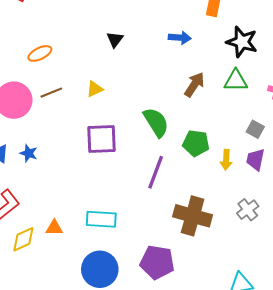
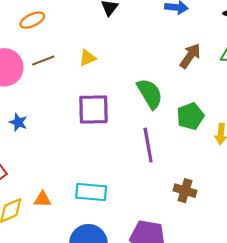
green pentagon: (196, 143) -> (190, 116), turned -30
purple line: (156, 172) -> (148, 145), turned -32
brown cross: (193, 216) -> (185, 191), size x0.6

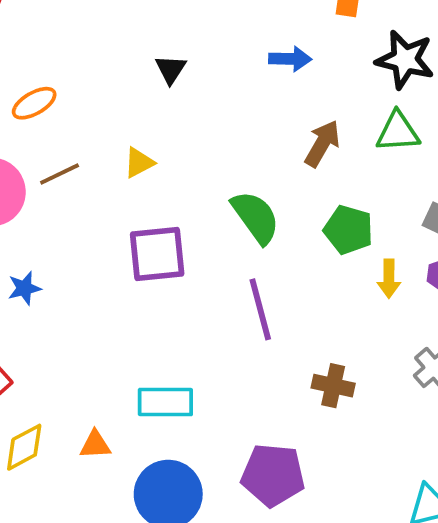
green pentagon: (190, 116) -> (348, 230), moved, turned -30
blue star: (18, 122) -> (24, 288), turned -30
orange triangle: (43, 199) -> (95, 445), moved

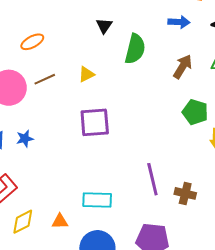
blue arrow: (290, 59) -> (179, 22), moved
green semicircle: (256, 217) -> (135, 49), moved, turned 48
purple line: (260, 309) -> (152, 179), moved

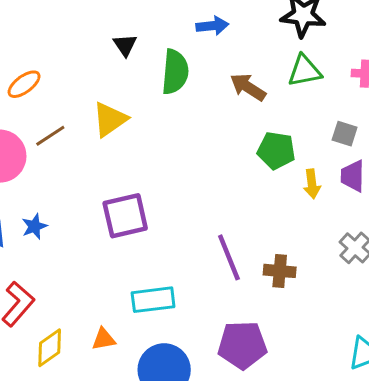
blue arrow: (179, 22) -> (212, 26), moved
brown arrow: (183, 67) -> (248, 87), turned -80
yellow triangle: (86, 74) -> (110, 119), size x1.5
purple square: (95, 122) -> (125, 216), moved

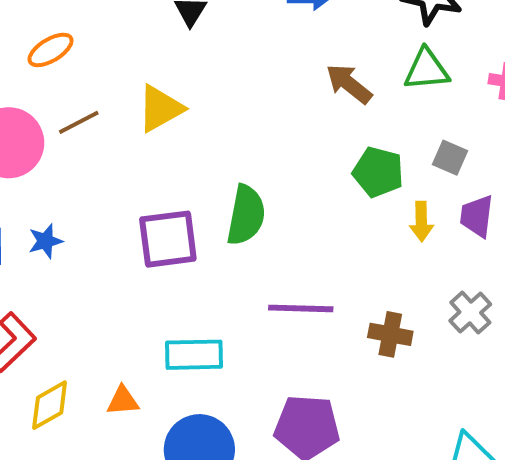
green semicircle: (175, 72) -> (246, 215), moved
gray square: (345, 134) -> (450, 158), moved
purple line: (229, 257) -> (301, 308), turned -72
brown cross: (280, 271) -> (390, 334), moved

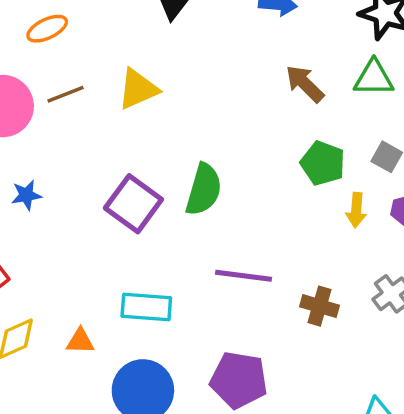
purple square: (168, 239) -> (133, 204), turned 38

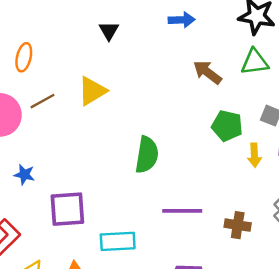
orange ellipse: (47, 29) -> (24, 57), turned -44
blue star: (26, 195) -> (24, 175), turned 30
purple square: (133, 204) -> (67, 209), moved, turned -33

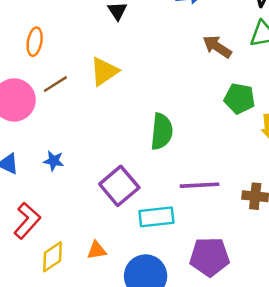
blue star: (24, 175) -> (54, 161), moved
purple square: (67, 209) -> (119, 186), moved, turned -33
cyan rectangle: (118, 241) -> (156, 217), moved

